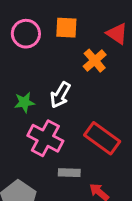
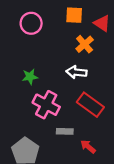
orange square: (66, 28) -> (74, 15), moved
white arrow: (60, 95) -> (76, 72), moved, turned 66

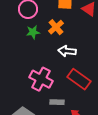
orange cross: (85, 44) -> (56, 27), moved
green star: (30, 77) -> (33, 32), moved

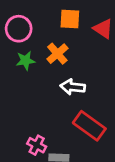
pink cross: (41, 79) -> (37, 145), moved, size x0.6

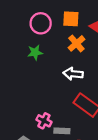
pink circle: (19, 29) -> (41, 23), moved
orange cross: (57, 54) -> (76, 43), moved

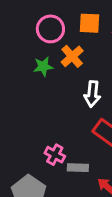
orange cross: (76, 43) -> (72, 56), moved
white arrow: (73, 74) -> (92, 94), turned -90

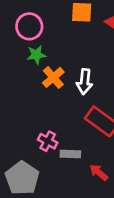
pink circle: (50, 29) -> (29, 26), moved
orange cross: (72, 56) -> (53, 77), moved

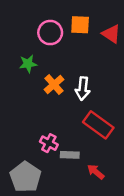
pink circle: (29, 26) -> (50, 33), moved
green star: (36, 55) -> (28, 64), moved

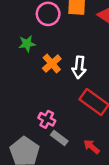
gray rectangle: (70, 155) -> (59, 138), moved, turned 35

